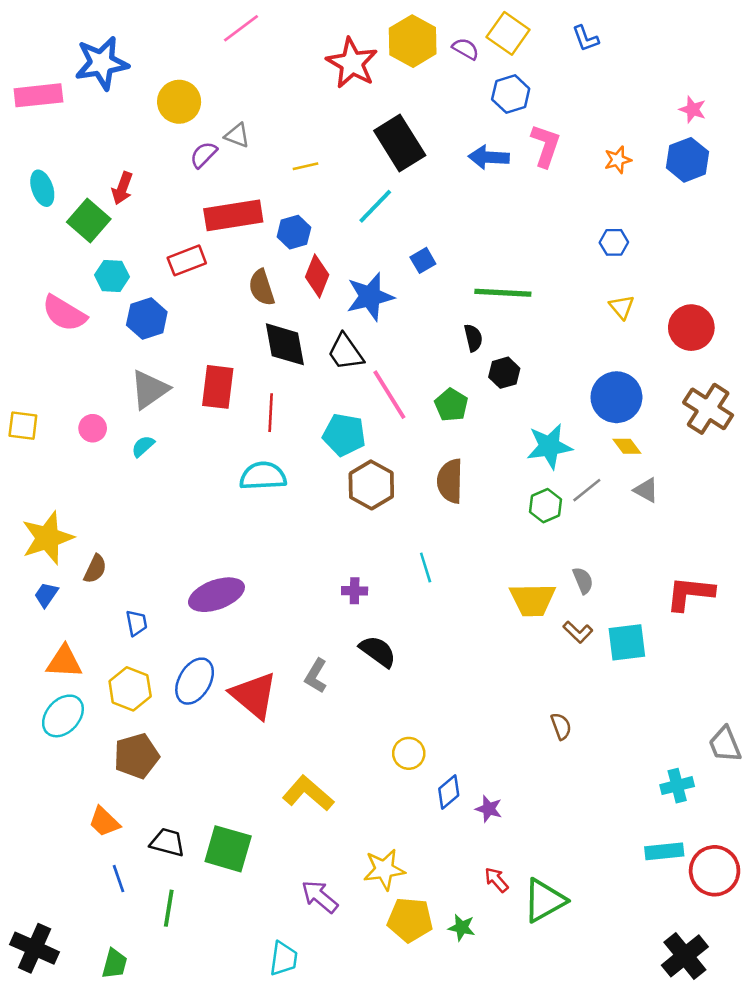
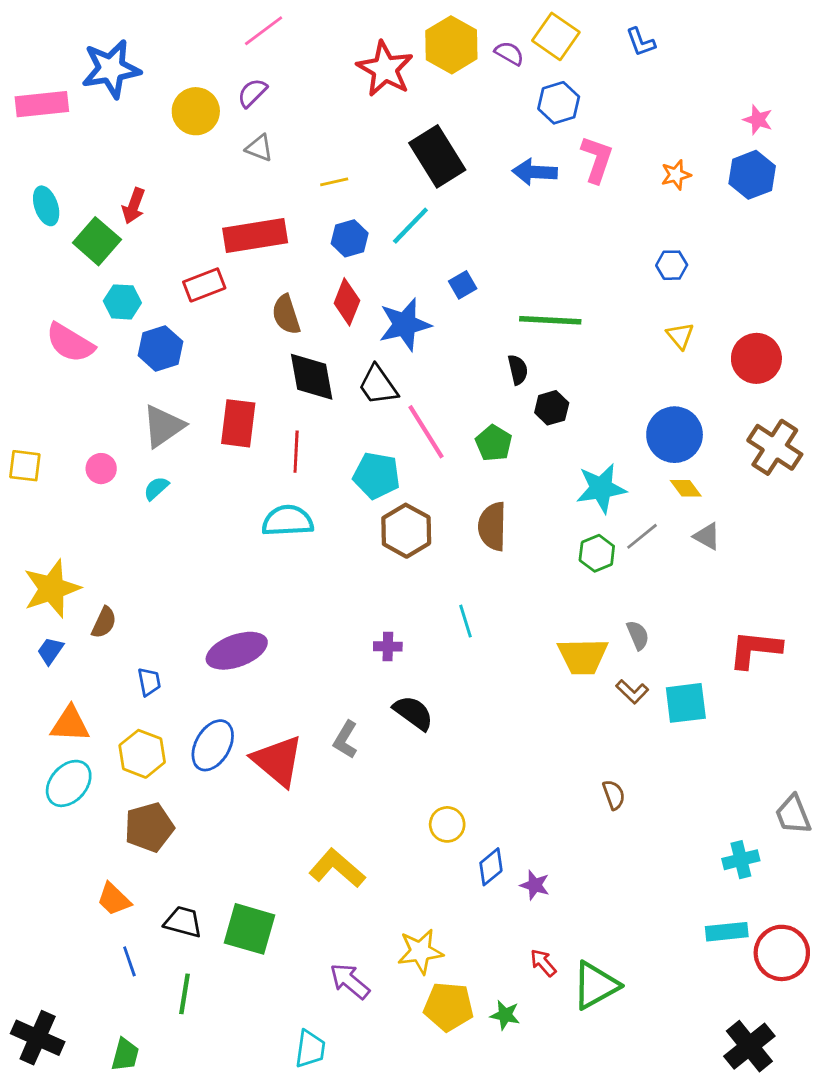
purple semicircle: (204, 155) -> (252, 93), moved
blue hexagon: (294, 232) -> (350, 238), moved

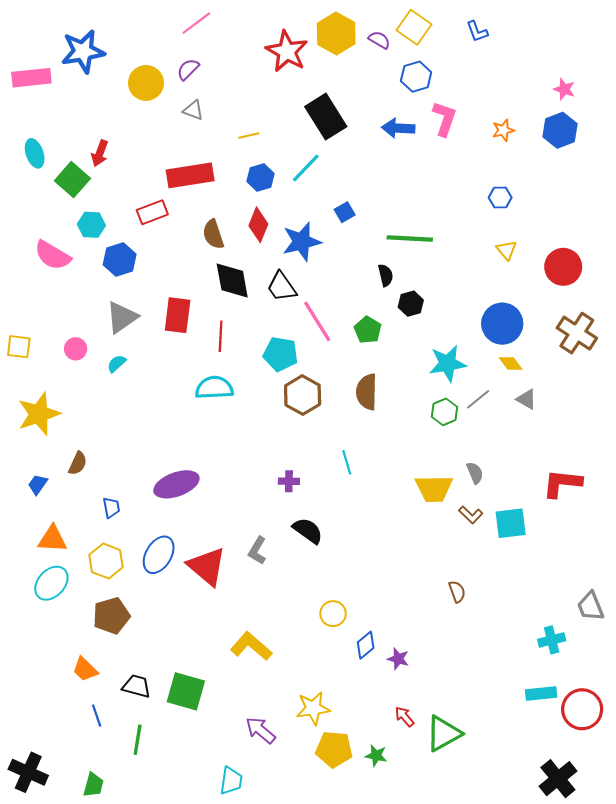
yellow star: (52, 589) -> (39, 414), moved

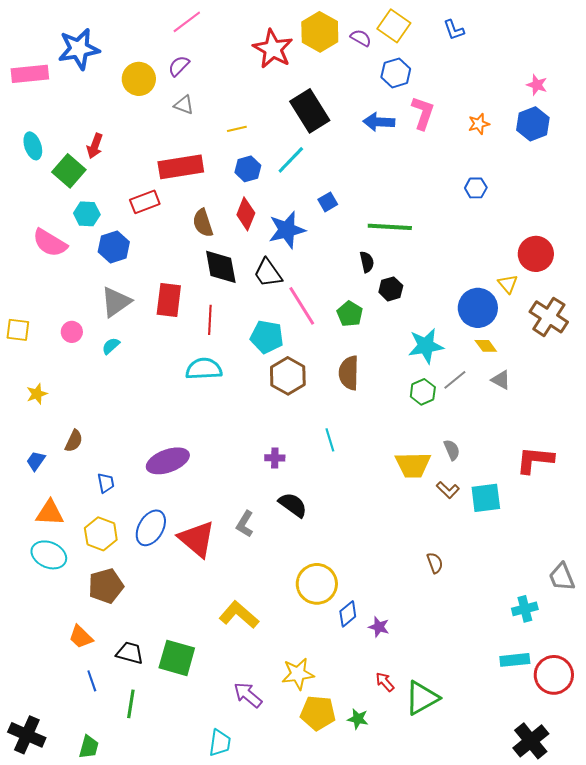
yellow triangle: (506, 250) -> (508, 284), moved
yellow star: (39, 414) -> (37, 394), size x0.5
cyan ellipse: (51, 583) -> (49, 555), turned 72
yellow circle: (333, 614) -> (317, 584), size x1.6

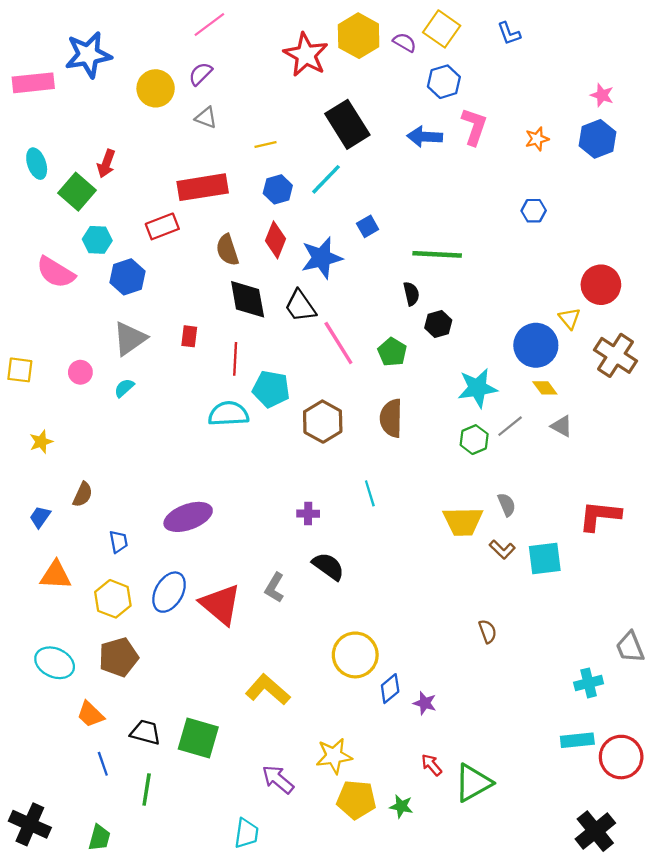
red rectangle: (169, 300) -> (189, 336), size x0.6
cyan pentagon: (267, 337) -> (271, 389), moved
cyan ellipse: (49, 555) -> (55, 663), moved

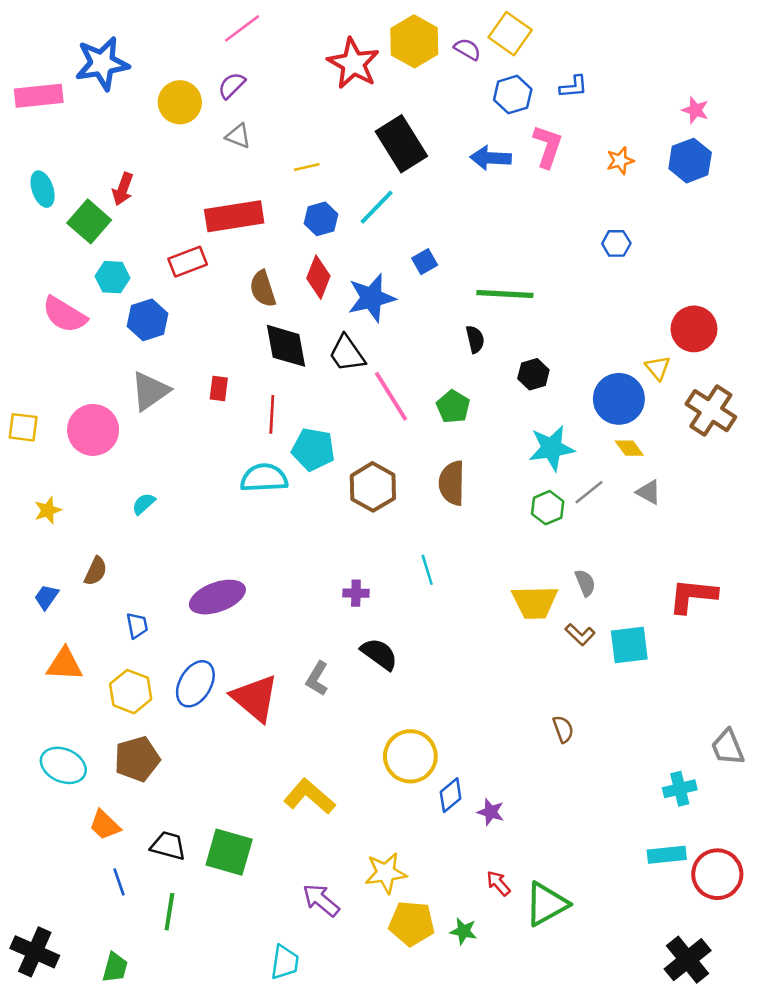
blue L-shape: (509, 33) -> (574, 87), moved, turned -75
black hexagon: (438, 324) -> (533, 374), moved
pink circle: (80, 372) -> (93, 430), size x1.8
cyan semicircle: (124, 388) -> (144, 504), moved

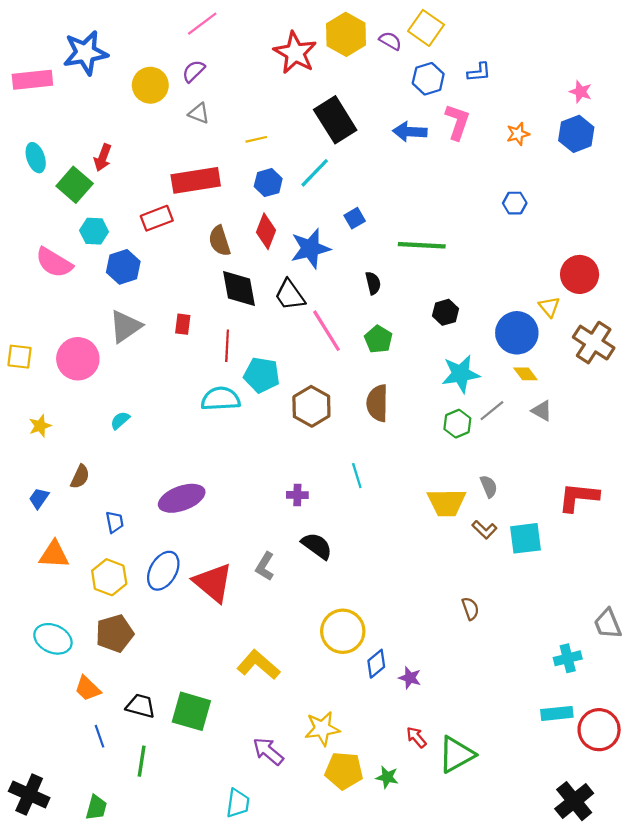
black semicircle: (475, 339) -> (373, 283), moved

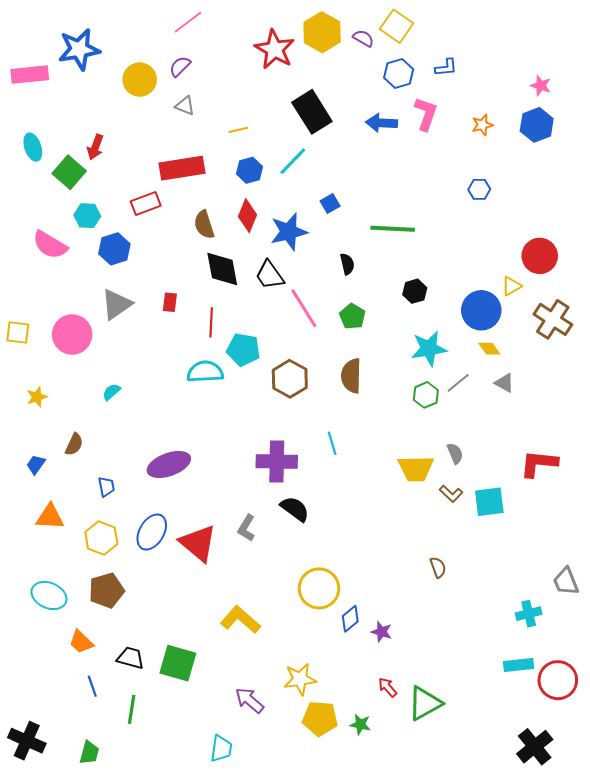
yellow triangle: (549, 307) -> (511, 286), turned 40
purple cross: (297, 495) -> (277, 461), size x2.0

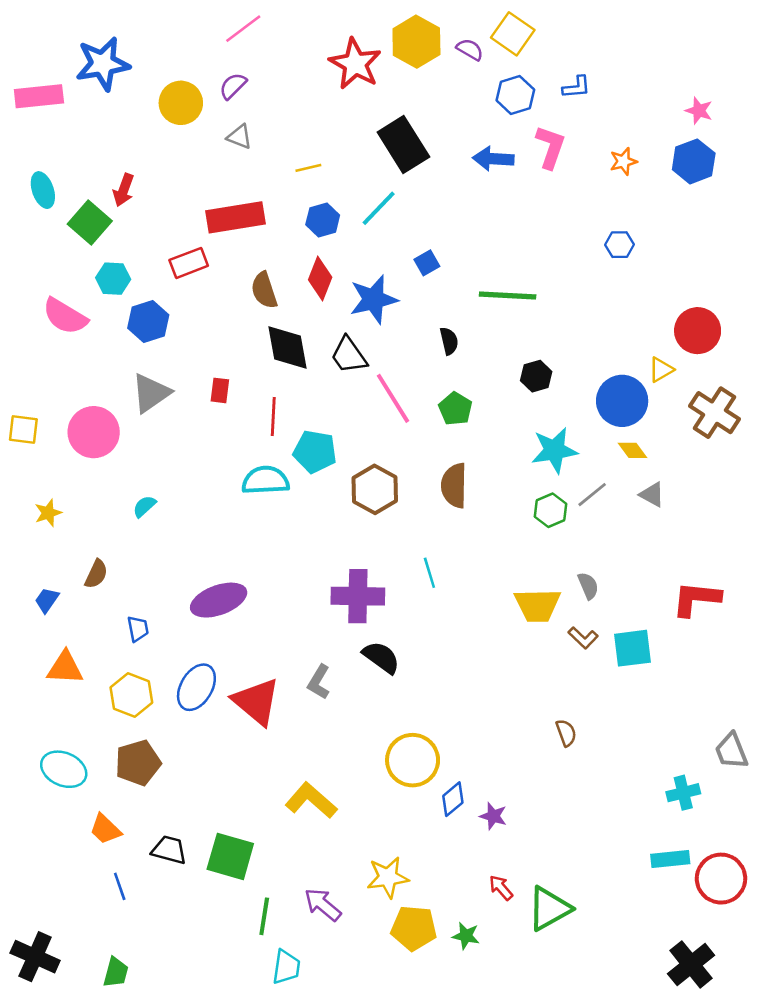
green line: (132, 709) -> (264, 916), moved

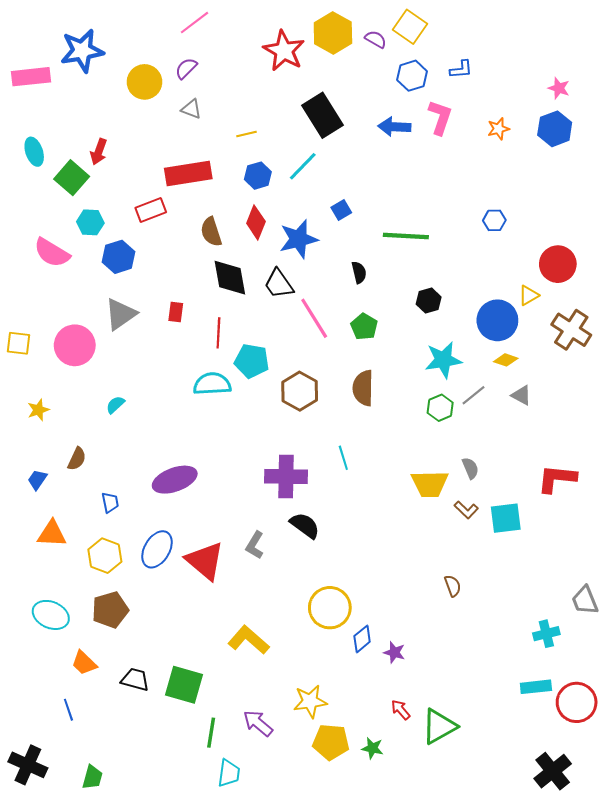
blue hexagon: (619, 245) -> (494, 220), moved
yellow diamond: (632, 450) -> (506, 360), turned -35
blue line: (120, 886) -> (68, 710), moved

